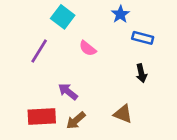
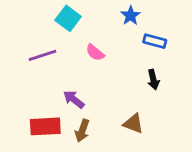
purple line: (39, 51) -> (42, 55), turned 40
brown arrow: (76, 120) -> (82, 131), turned -30

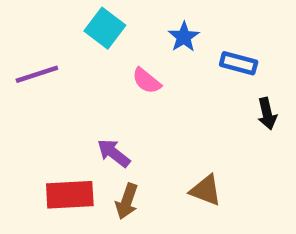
blue star: (131, 16) -> (184, 37), moved
purple line: (42, 55) -> (37, 74), moved
black arrow: (153, 80) -> (267, 114), moved

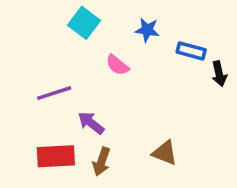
blue star: (184, 37) -> (147, 30), turned -30
purple line: (37, 74) -> (54, 93), moved
black arrow: (267, 114) -> (219, 74), moved

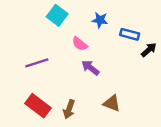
black arrow: (219, 74) -> (149, 50), turned -119
purple arrow: (91, 123) -> (90, 68), moved
red rectangle: (56, 156) -> (38, 106), turned 40

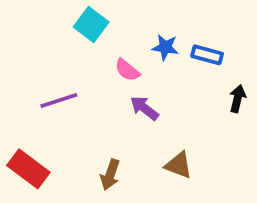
blue star: (100, 20) -> (165, 47), moved
black arrow: (149, 50) -> (237, 99), moved, turned -35
red rectangle: (38, 106) -> (28, 169), moved

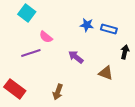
cyan square: (91, 24) -> (27, 13), moved
pink semicircle: (127, 70) -> (46, 37), moved
brown triangle: (179, 165) -> (106, 73), moved

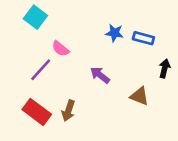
purple line: (31, 53) -> (41, 70), turned -30
red rectangle: (15, 89) -> (37, 112), moved
brown arrow: (58, 92) -> (68, 111), moved

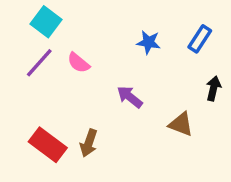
blue rectangle: (143, 38) -> (200, 39), moved, turned -72
purple line: (41, 70) -> (39, 63), moved

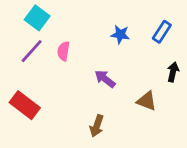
pink semicircle: (78, 63) -> (63, 51), turned 60
brown arrow: (89, 143) -> (97, 126), moved
red rectangle: (48, 145) -> (25, 105), moved

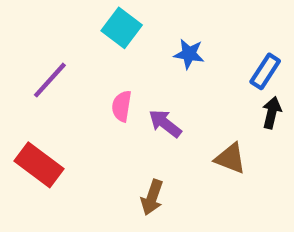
cyan square: (37, 18) -> (122, 28), moved
blue rectangle: (162, 32) -> (265, 71), moved
pink semicircle: (63, 51) -> (122, 106), moved

